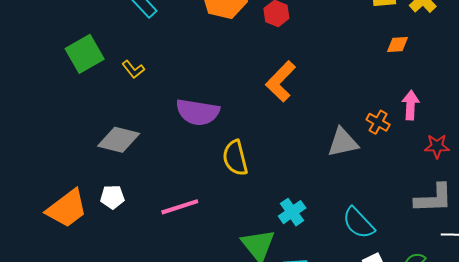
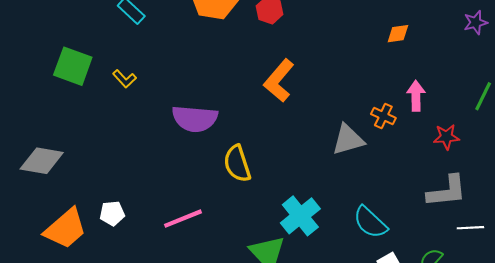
green square: (85, 54) -> (73, 66), turned -36
gray diamond: (119, 140) -> (42, 161), moved
cyan cross: (292, 212) -> (300, 216), size x1.4

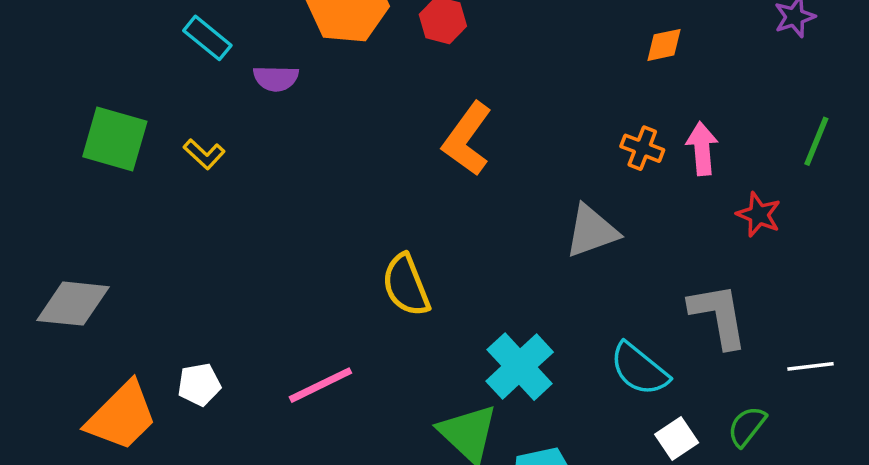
orange cross: (383, 116) -> (642, 148), moved
purple semicircle: (195, 119) -> (276, 78), moved, size x0.6
red star: (446, 137) -> (759, 215), turned 30
gray L-shape: (447, 191) -> (718, 316), moved, turned -90

